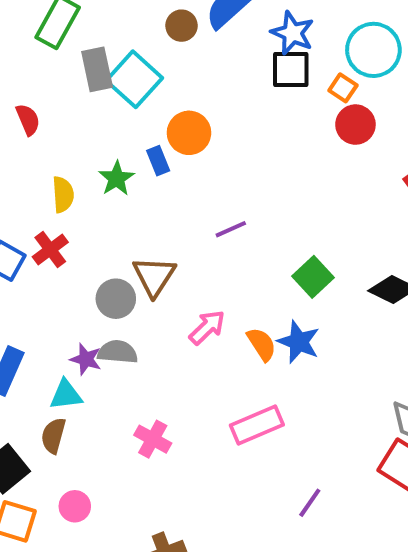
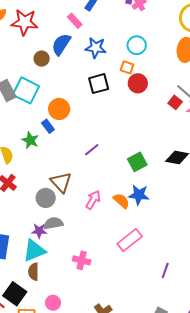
cyan circle: (373, 50) -> (137, 45), size x0.7
black square: (291, 69) -> (99, 84), moved
green square: (313, 277) -> (137, 162), turned 30
cyan triangle: (66, 395) -> (34, 250), size x1.4

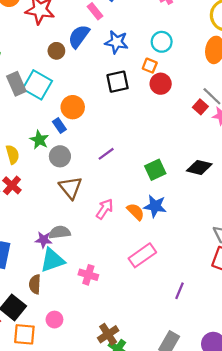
gray circle: (46, 198) -> (60, 156), moved
cyan triangle: (34, 250) -> (52, 260), moved

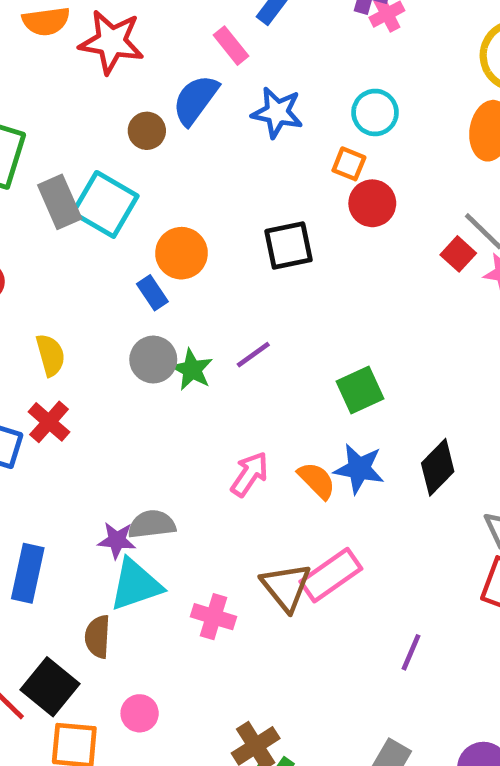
black square: (118, 82) -> (288, 246), moved
green star: (39, 140) -> (192, 370), moved
black diamond: (199, 167) -> (438, 467), moved, turned -60
brown triangle: (70, 188) -> (286, 587), moved

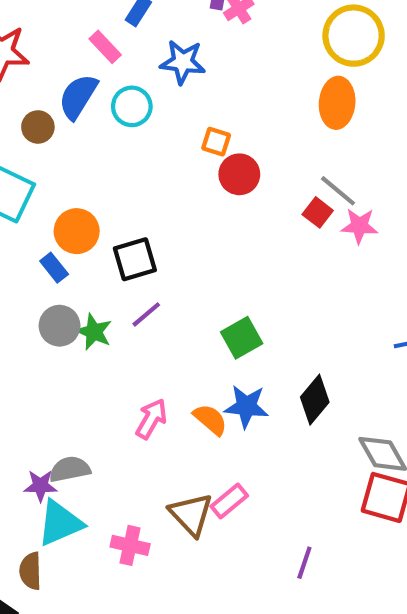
blue star: (277, 112) -> (183, 62), moved
cyan circle: (375, 112) -> (132, 106), moved
black square: (288, 246) -> (135, 259), moved
pink rectangle: (331, 575) -> (229, 501), size x0.7

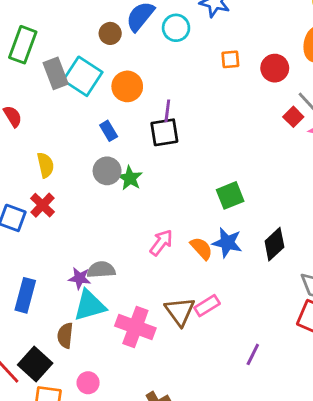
orange square: (216, 142) -> (230, 59), turned -30
red circle: (239, 174) -> (275, 68), moved
orange circle: (77, 231) -> (127, 86), moved
purple line: (146, 314) -> (167, 111), moved, turned -50
pink cross: (130, 545) -> (135, 327), size x1.5

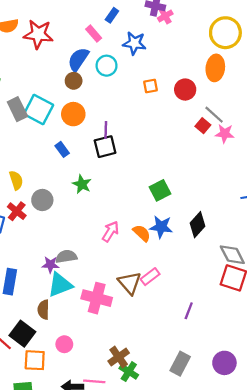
brown circle: (110, 33) -> (74, 81), moved
gray circle: (107, 171) -> (42, 200), moved

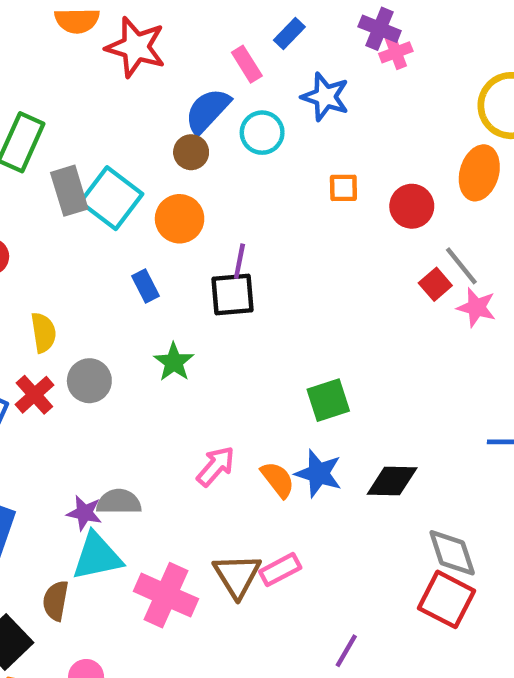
black diamond: (197, 225) -> (392, 481), turned 40

